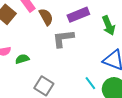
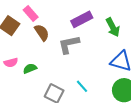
brown semicircle: (46, 17) -> (42, 32), moved
cyan line: (90, 83) -> (82, 86), moved

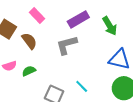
pink rectangle: (31, 14) -> (37, 16), moved
brown semicircle: (42, 32) -> (29, 41), moved

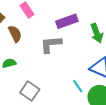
cyan line: (82, 86) -> (78, 86), moved

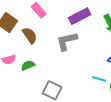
cyan line: (78, 86) -> (99, 79), turned -32

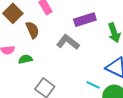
gray L-shape: (67, 41) -> (68, 42), turned 40

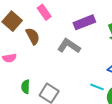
green semicircle: (25, 59) -> (26, 87), moved, turned -72

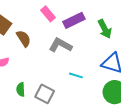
pink rectangle: (44, 12) -> (48, 14), moved
cyan line: (97, 87) -> (76, 75), moved

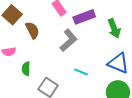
gray L-shape: (60, 45) -> (68, 40), turned 105
green semicircle: (21, 89) -> (26, 69), moved

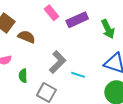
brown semicircle: (32, 30) -> (27, 37), turned -36
gray L-shape: (68, 40) -> (58, 62), moved

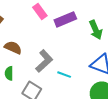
brown semicircle: (27, 37) -> (13, 48), moved

